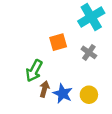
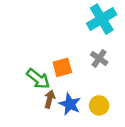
orange square: (58, 42) -> (62, 67), moved
green arrow: (34, 71) -> (38, 79), turned -80

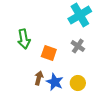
orange square: (62, 67) -> (49, 53), turned 35
green arrow: (38, 79) -> (24, 39), moved, turned 42

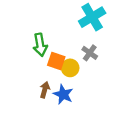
green arrow: (24, 39) -> (40, 45), moved
yellow circle: (78, 83) -> (70, 68), moved

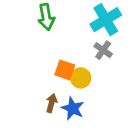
green arrow: (40, 45) -> (46, 17), moved
gray cross: (90, 53) -> (103, 50), moved

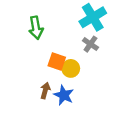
green arrow: (46, 17) -> (36, 28), moved

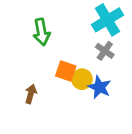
brown arrow: (45, 91) -> (31, 94), moved
blue star: (64, 95) -> (99, 87), moved

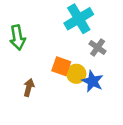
cyan cross: (107, 20) -> (79, 19), moved
green arrow: (42, 32) -> (18, 37), moved

